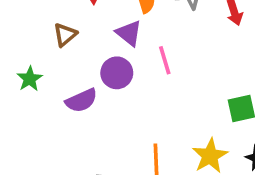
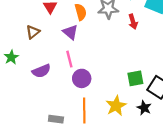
pink line: (165, 60) -> (69, 59), moved
purple circle: (117, 73) -> (82, 78), moved

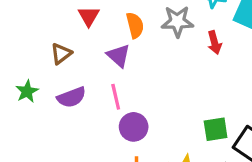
purple semicircle: (41, 71) -> (72, 97), moved

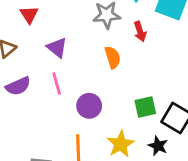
orange semicircle: (135, 25) -> (113, 57), moved
purple circle: (134, 127) -> (89, 106), moved

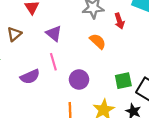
orange semicircle: (113, 57) -> (98, 41), turned -30
purple semicircle: (18, 86) -> (30, 77), moved

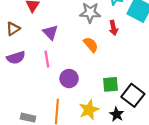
purple semicircle: (30, 77) -> (16, 58), moved

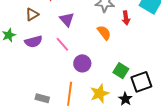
pink line: (47, 59) -> (62, 44), turned -35
green square: (111, 84) -> (121, 71), turned 35
black square: (133, 95) -> (141, 82), turned 30

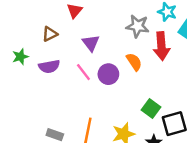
red arrow: (126, 18) -> (161, 46), size x1.6
purple circle: (82, 63) -> (108, 74), moved

